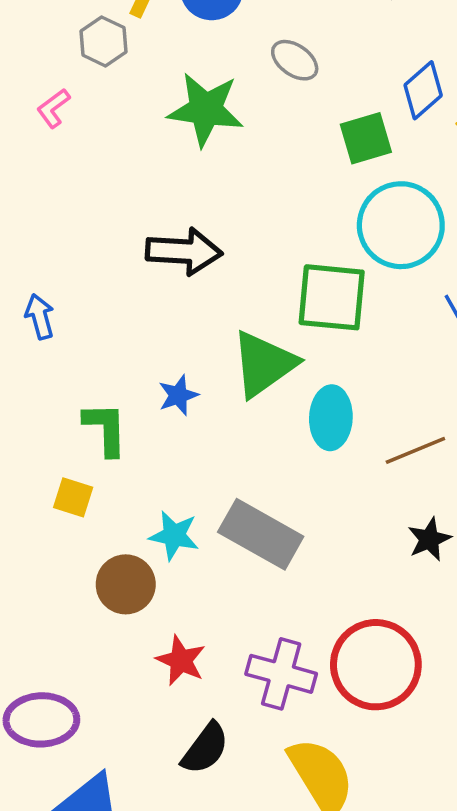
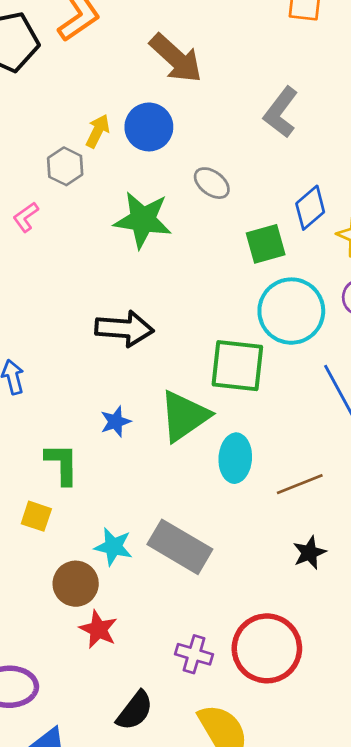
blue star: (178, 395) -> (116, 422), moved
red star: (181, 660) -> (98, 629), moved
purple cross: (281, 674) -> (194, 654), size x0.7

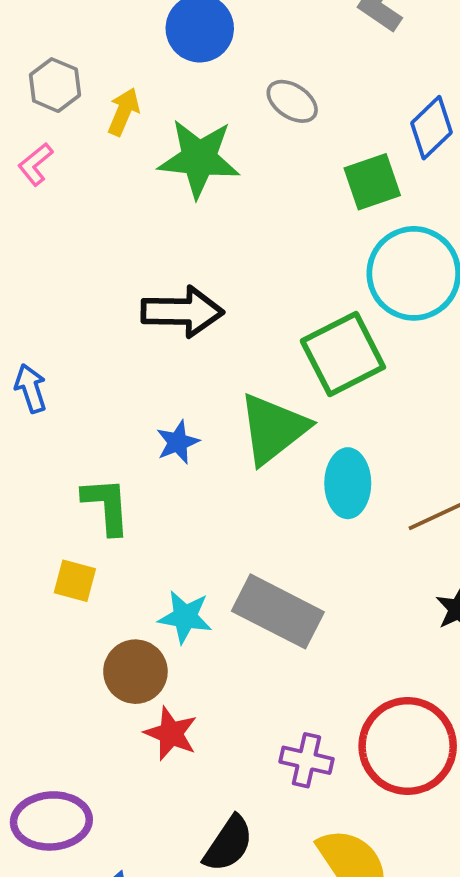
yellow arrow: (98, 131) -> (124, 112), moved
gray hexagon: (65, 166) -> (55, 85), moved
green square: (237, 366) -> (343, 354), turned -30

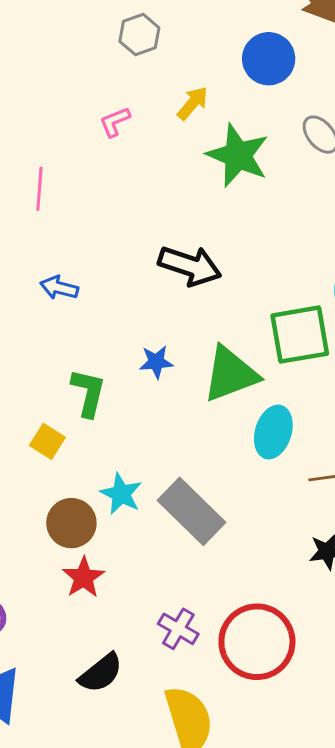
gray hexagon: (55, 85) -> (139, 35), moved
blue arrow: (31, 388) -> (59, 288), turned -75

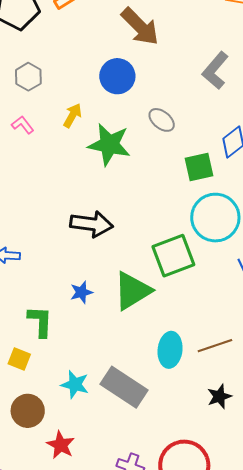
pink L-shape: (115, 122) -> (23, 125), moved, turned 85
cyan ellipse: (273, 432) -> (170, 350), moved
brown circle: (71, 523) -> (28, 411), moved

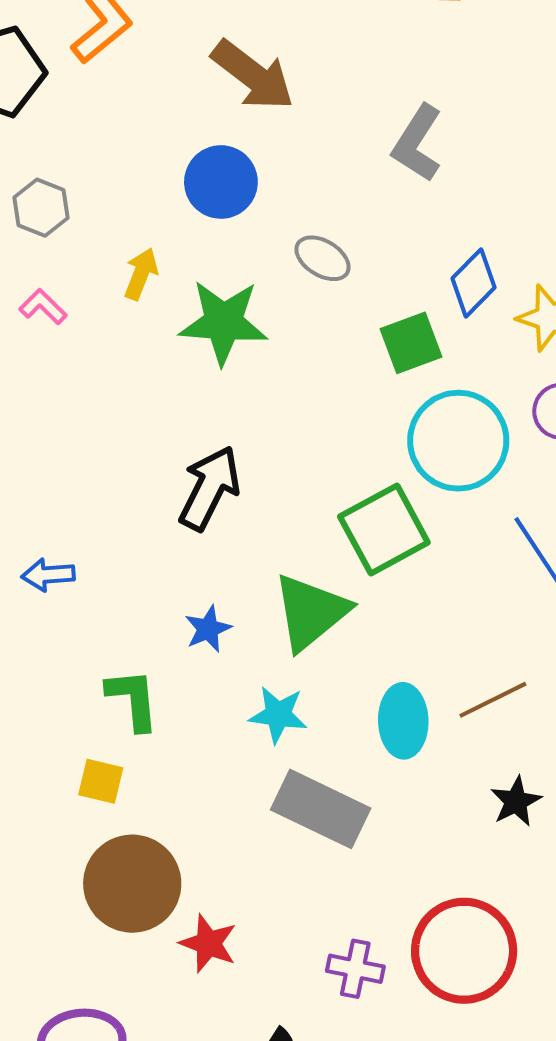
black arrow: (91, 224) -> (210, 488), turned -63
cyan star: (75, 384) -> (278, 715), moved
brown circle: (28, 411) -> (132, 884), size x1.4

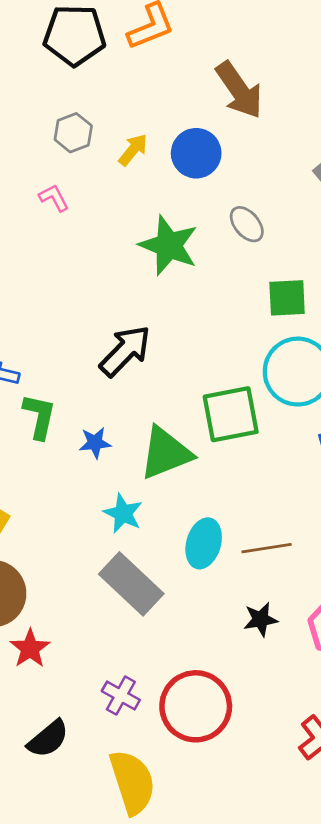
yellow arrow: (141, 274) -> (133, 150), moved
green L-shape: (133, 699) -> (39, 416), moved

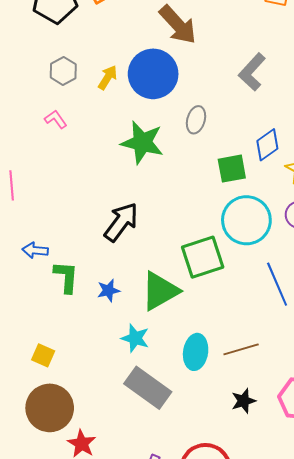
blue circle: (196, 153) -> (153, 74), size x1.4
gray ellipse: (247, 224) -> (196, 120), turned 64

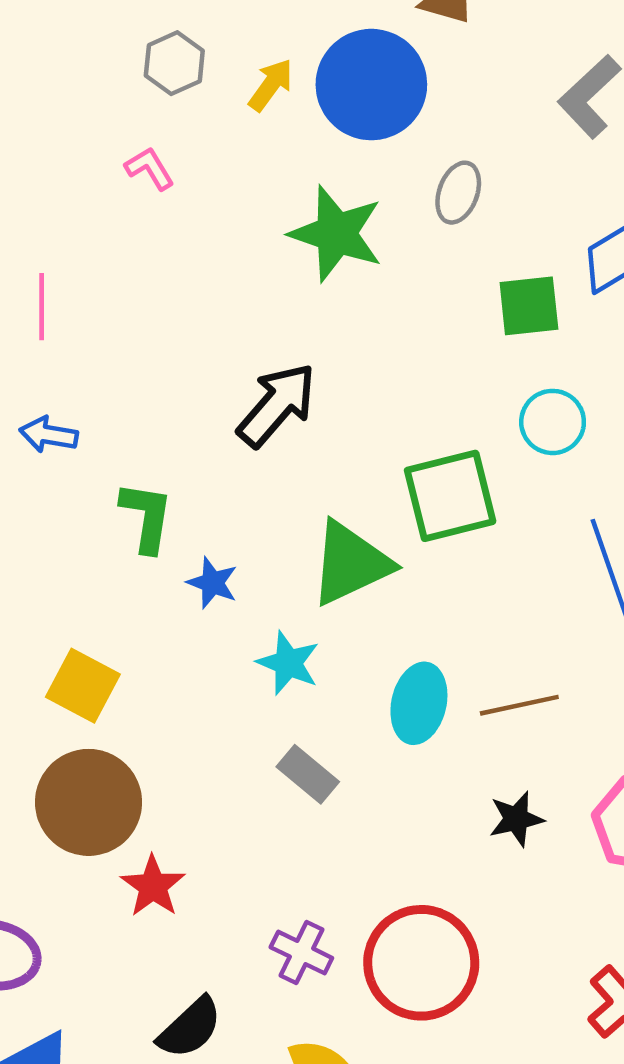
cyan circle: (246, 220) -> (553, 422), size x0.6
blue arrow: (35, 250) -> (49, 435), moved
blue star: (108, 290) -> (212, 583), moved, turned 30
yellow square: (43, 355) -> (83, 686), size x1.4
gray rectangle: (148, 388) -> (308, 774), size x0.6

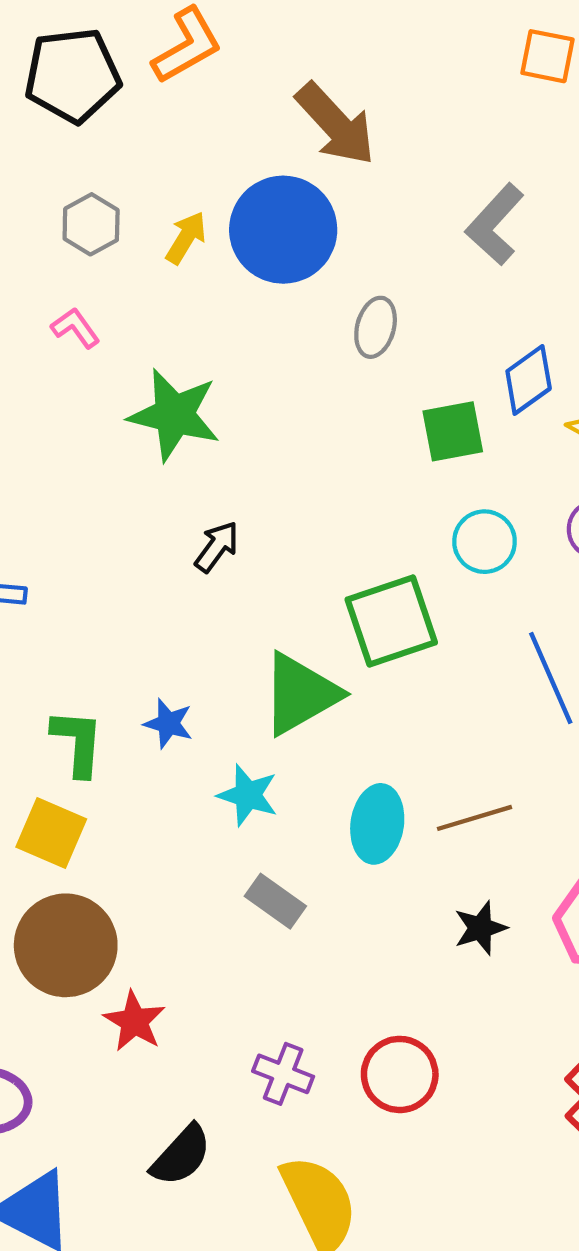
green star: (336, 234) -> (174, 415), moved
black arrow: (277, 405) -> (217, 547), size x0.6
green L-shape: (147, 517) -> (78, 742), moved
red circle: (421, 963) -> (400, 1074), size x0.7

